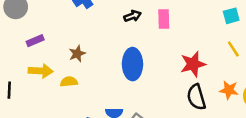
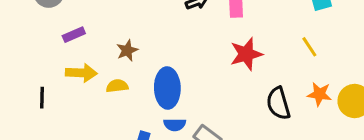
yellow line: (233, 49) -> (309, 47), moved
blue ellipse: (132, 64) -> (167, 88), moved
red star: (193, 64) -> (246, 54), moved

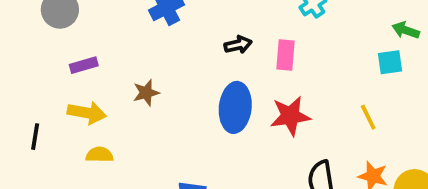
yellow semicircle: (117, 86) -> (99, 155), moved
blue ellipse: (167, 88) -> (235, 107), moved

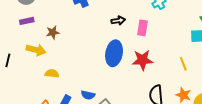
purple rectangle: (84, 65) -> (27, 21), moved
brown star: (146, 93) -> (53, 32), moved
yellow semicircle: (99, 155) -> (52, 74), moved

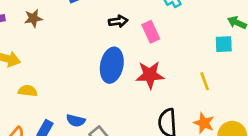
pink rectangle: (143, 28) -> (151, 32), turned -35
brown star: (53, 32) -> (33, 18), moved

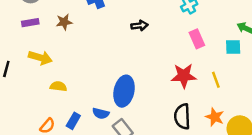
pink rectangle: (151, 32) -> (197, 39), moved
blue ellipse: (112, 65) -> (124, 91), moved
red star: (150, 75) -> (184, 76), moved

